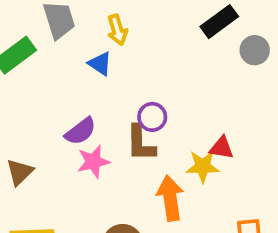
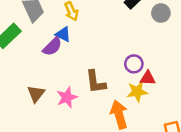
purple circle: (152, 117) -> (134, 64), moved
purple semicircle: (81, 131) -> (52, 47), moved
brown triangle: (20, 172) -> (36, 94), moved

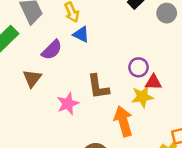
blue triangle: (63, 34) -> (81, 34), moved
brown triangle: (36, 94) -> (32, 78), moved

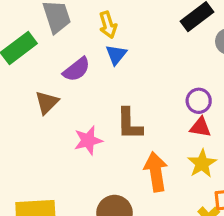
blue triangle: (81, 34) -> (116, 55), turned 36
purple circle: (139, 67) -> (199, 101), moved
yellow star: (142, 97) -> (202, 164), moved, turned -30

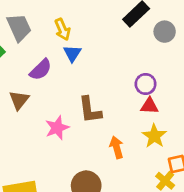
orange arrow: (156, 172) -> (117, 147), size x0.7

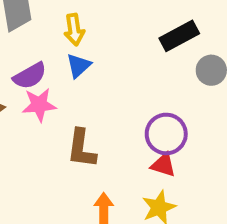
purple circle: (146, 84) -> (166, 134), size x1.4
pink star: (57, 128) -> (39, 105), moved

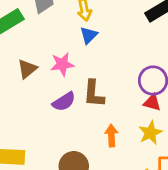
purple semicircle: (30, 76) -> (64, 102), moved

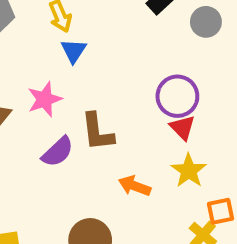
red triangle: (152, 103) -> (182, 128), turned 42
orange arrow: (111, 136) -> (135, 186), turned -55

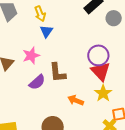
red triangle: (182, 128) -> (101, 71), size x1.5

